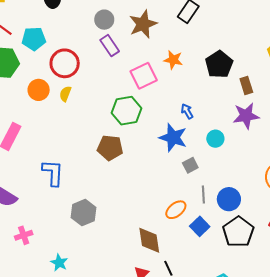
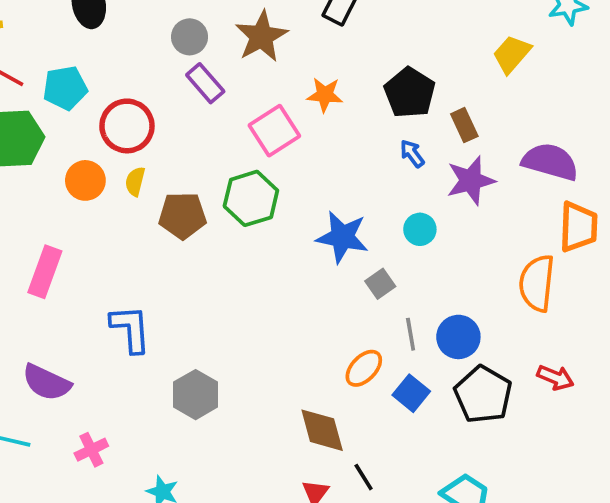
blue arrow: (187, 111) -> (412, 154), moved
brown pentagon: (110, 148) -> (182, 216), moved

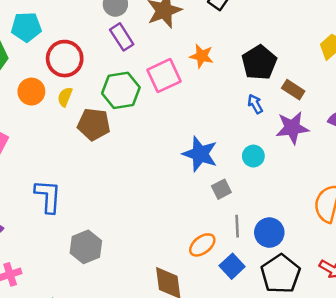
brown rectangle: (464, 125) -> (293, 90), turned -40
green hexagon: (251, 198) -> (121, 90), moved

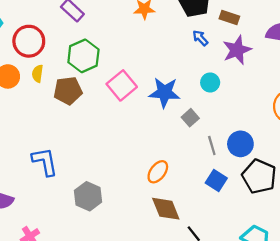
pink square: (164, 76) -> (122, 85), moved
orange ellipse: (202, 245) -> (158, 172), moved

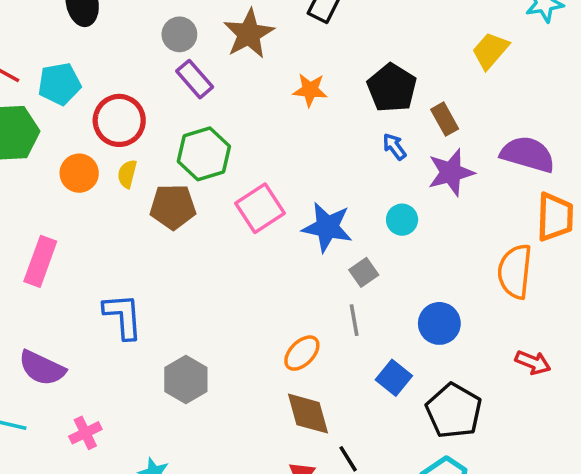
brown rectangle: (229, 17) -> (445, 119), turned 36
gray line: (212, 146) -> (354, 320), moved
black pentagon: (259, 176) -> (454, 411), moved

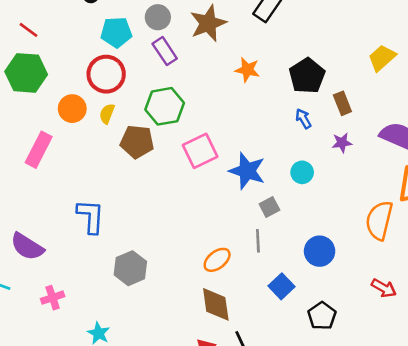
cyan pentagon: (59, 84) -> (116, 32), moved
purple star: (451, 172) -> (342, 143), size x0.6
pink rectangle: (40, 261) -> (39, 150), moved
black pentagon: (454, 411) -> (322, 316), size x0.7

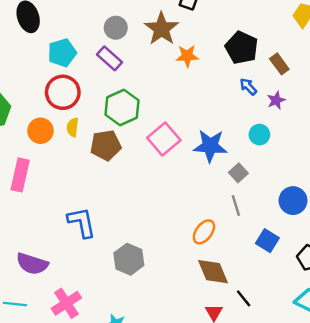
gray circle: (158, 17) -> (116, 28), moved
brown star: (208, 23) -> (161, 29), moved
purple star: (342, 143) -> (276, 100), moved
pink cross: (53, 298) -> (66, 303), size x1.4

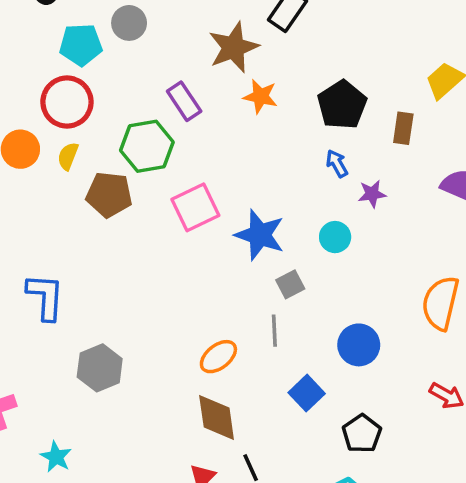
gray circle: (116, 28) -> (129, 23), moved
purple rectangle: (109, 58) -> (184, 101), moved
brown rectangle: (279, 64) -> (403, 128), moved, turned 30

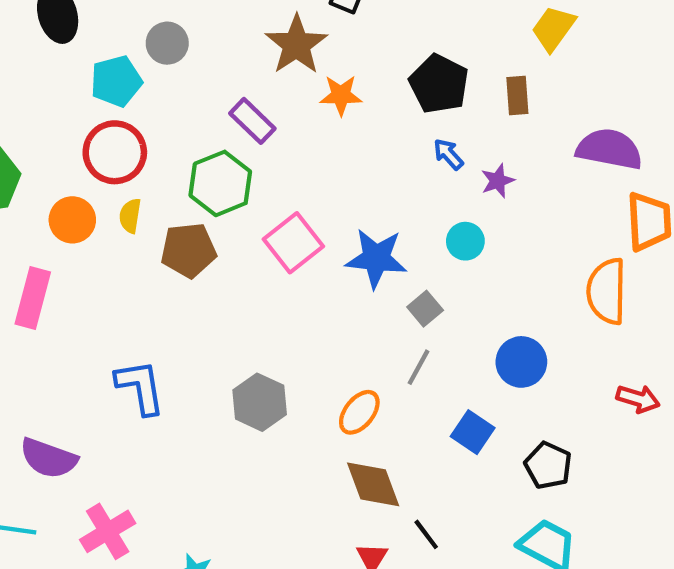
gray line: (274, 331) -> (418, 367), turned 44
gray hexagon: (100, 368) -> (260, 402), moved

